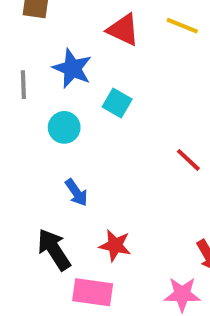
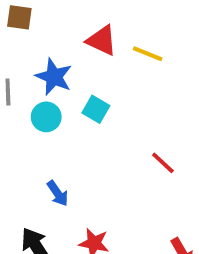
yellow line: (182, 26) -> (148, 54), moved
cyan circle: (64, 127) -> (46, 117), moved

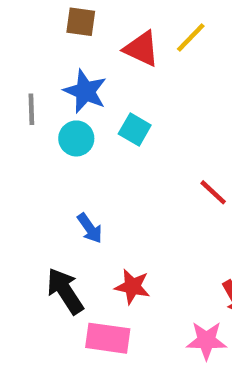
brown square: (19, 17) -> (81, 22), moved
yellow line: (148, 54) -> (191, 37), moved, turned -68

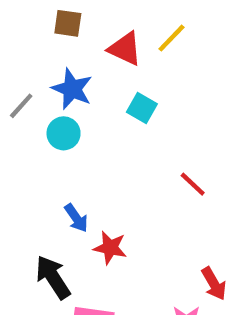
gray line: (31, 109) -> (21, 106), turned 44
cyan square: (135, 129) -> (142, 108), moved
red star: (132, 287) -> (110, 248), moved

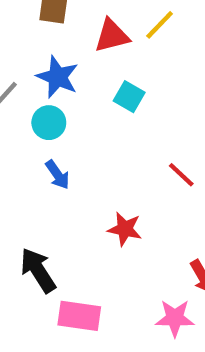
red triangle: (125, 49) -> (112, 36), turned -39
blue arrow: (76, 218) -> (58, 175), moved
red star: (110, 248) -> (125, 229), moved

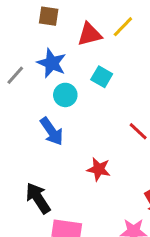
cyan circle: (49, 123) -> (65, 95), moved
blue arrow: (58, 175) -> (52, 131), size x1.4

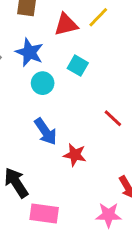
blue arrow: (52, 131) -> (46, 131), moved

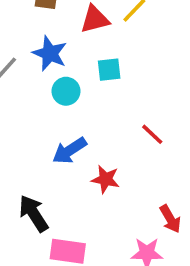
cyan square: (78, 66) -> (109, 70), turned -36
blue arrow: (46, 131) -> (70, 151), turned 92

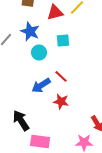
red line: (152, 134) -> (61, 76), moved

